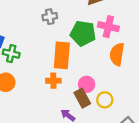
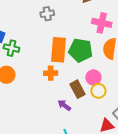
green pentagon: (83, 33) -> (81, 50), moved
pink circle: (87, 84) -> (93, 77), moved

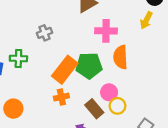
green cross: (11, 48) -> (18, 59), moved
orange rectangle: (58, 50) -> (65, 70), turned 45

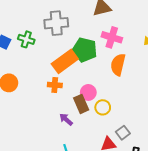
gray cross: (44, 33) -> (56, 23), size x1.6
green pentagon: (89, 66) -> (85, 50), moved
pink circle: (109, 92) -> (88, 92), moved

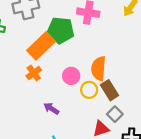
orange semicircle: (118, 65) -> (99, 68), moved
orange cross: (55, 85) -> (34, 73), turned -32
brown rectangle: (81, 104) -> (110, 90), moved

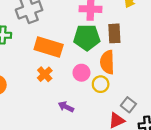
green pentagon: (61, 30) -> (87, 37), moved
orange rectangle: (41, 46) -> (49, 47), turned 68
brown rectangle: (110, 90) -> (114, 33), moved, turned 36

